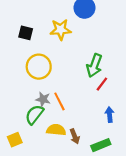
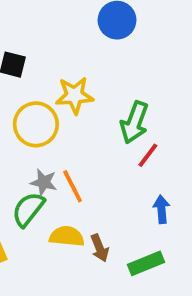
yellow star: (61, 30) -> (75, 95), moved

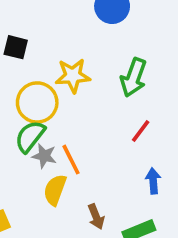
green arrow: (134, 122) -> (133, 77), moved
green semicircle: (28, 209) -> (30, 136), moved
yellow semicircle: (67, 236) -> (55, 190), moved, turned -76

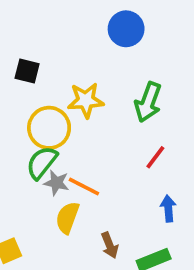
orange line: (71, 160) -> (84, 186), turned -36

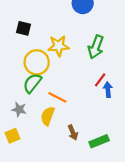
gray star: (56, 183) -> (19, 109), moved
blue arrow: (168, 208) -> (108, 90), moved

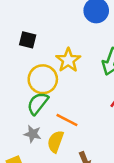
yellow star: (59, 46) -> (68, 60), turned -30
gray star: (19, 109) -> (33, 134), moved

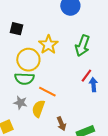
green semicircle: (38, 103) -> (24, 79), turned -126

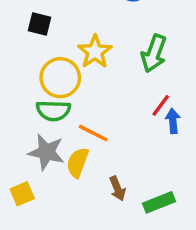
gray star: (20, 103) -> (46, 152), size x1.5

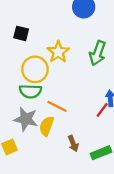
red line: (161, 105) -> (102, 110), moved

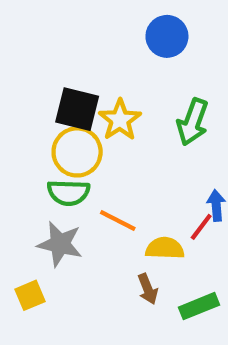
black square: (21, 33) -> (77, 109), moved, size x1.5
yellow semicircle: (47, 126) -> (165, 248), moved, turned 72

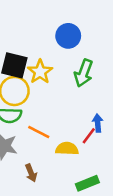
blue circle: (167, 36) -> (68, 36), moved
brown arrow: (148, 289) -> (31, 173), moved

